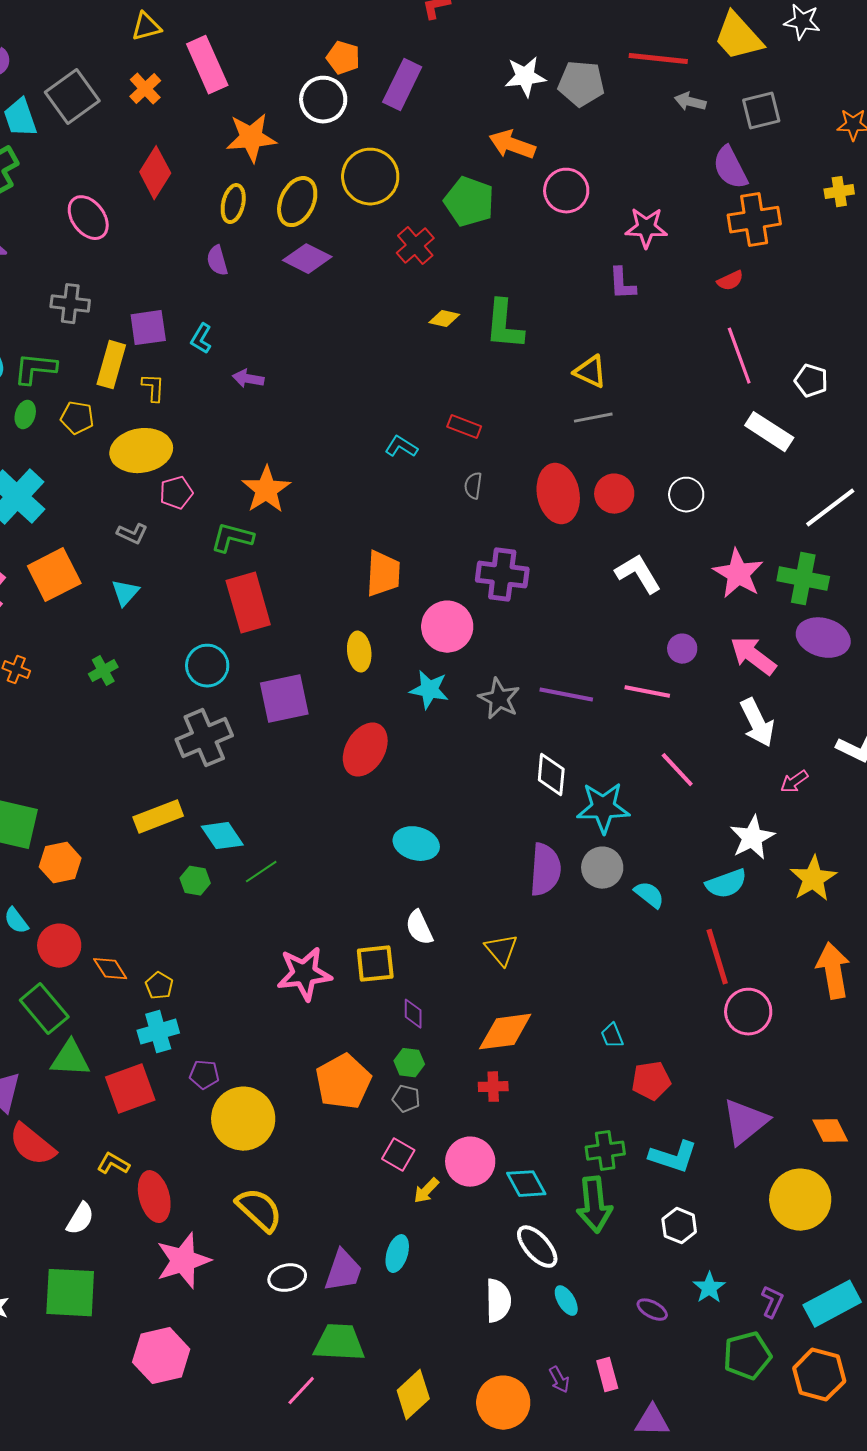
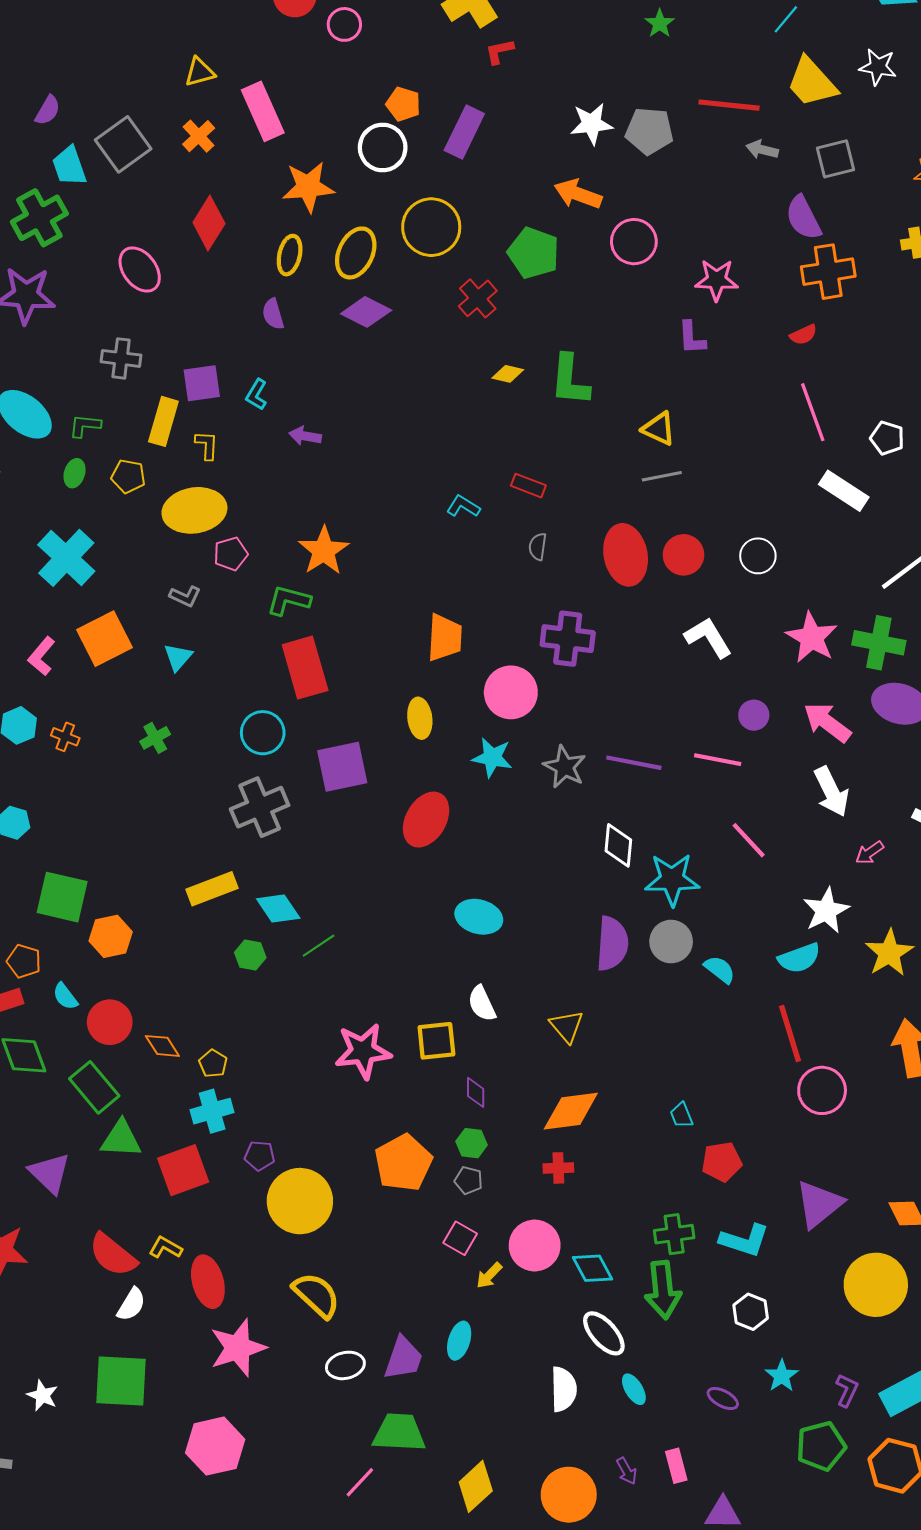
green L-shape: (35, 369) -> (85, 426), size x0.7
red semicircle: (32, 1145) -> (113, 1255), moved

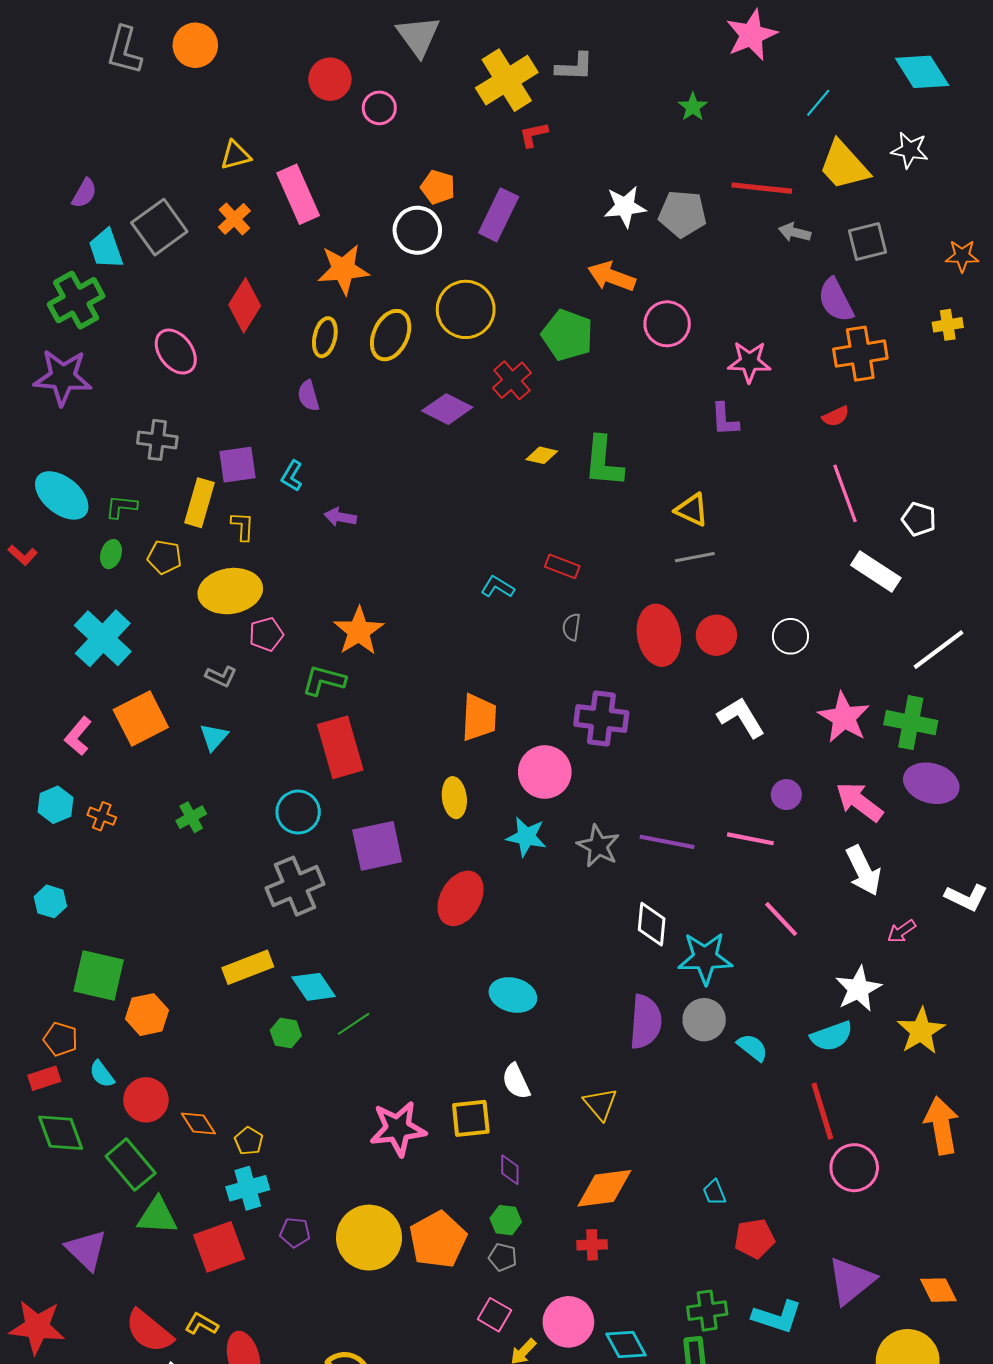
purple diamond: (366, 312) -> (447, 409), moved
yellow circle: (300, 1201) -> (369, 1238), moved

